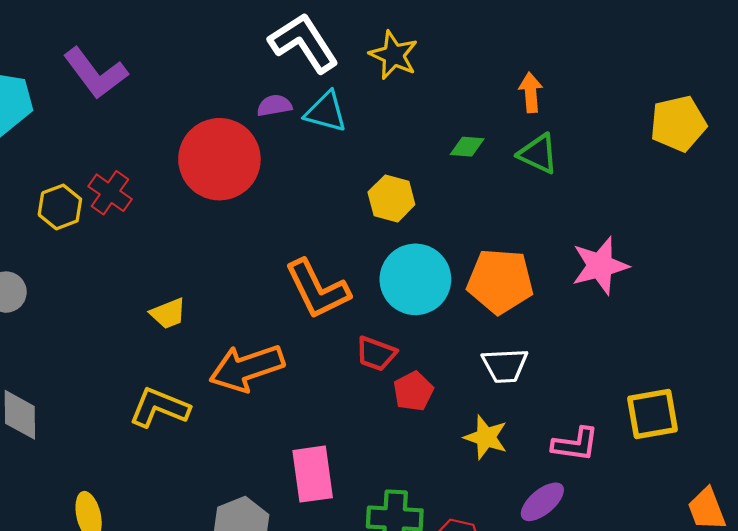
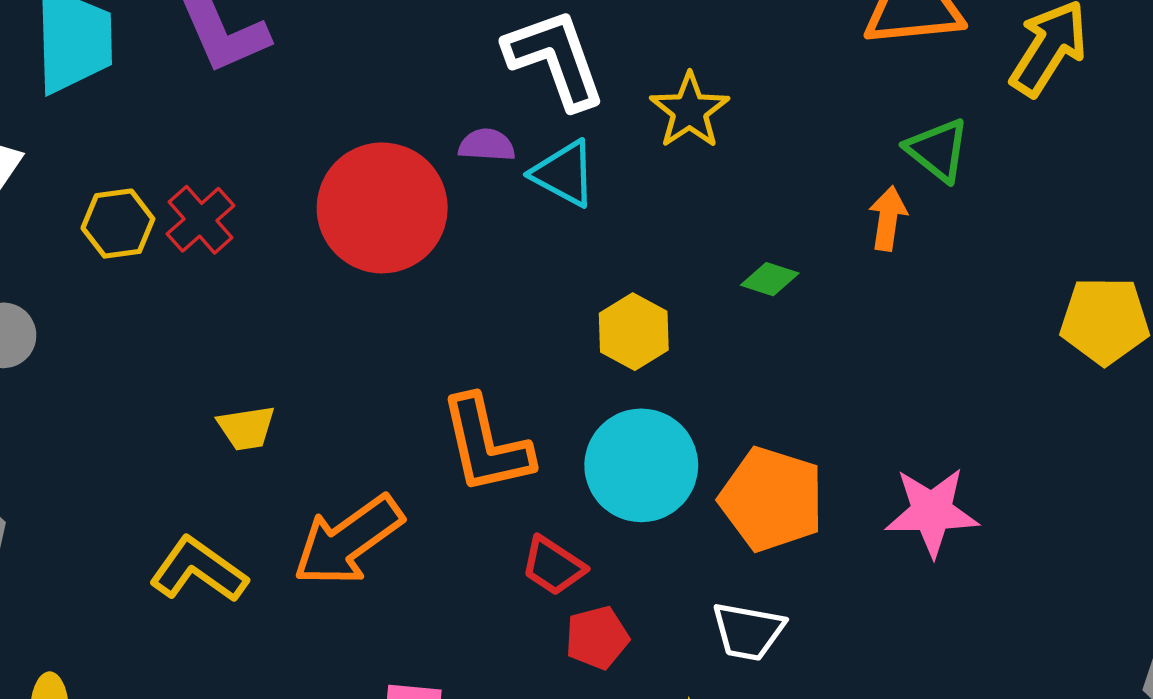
green triangle: (538, 154) -> (938, 150), moved
orange arrow: (247, 368) -> (348, 541), turned -30

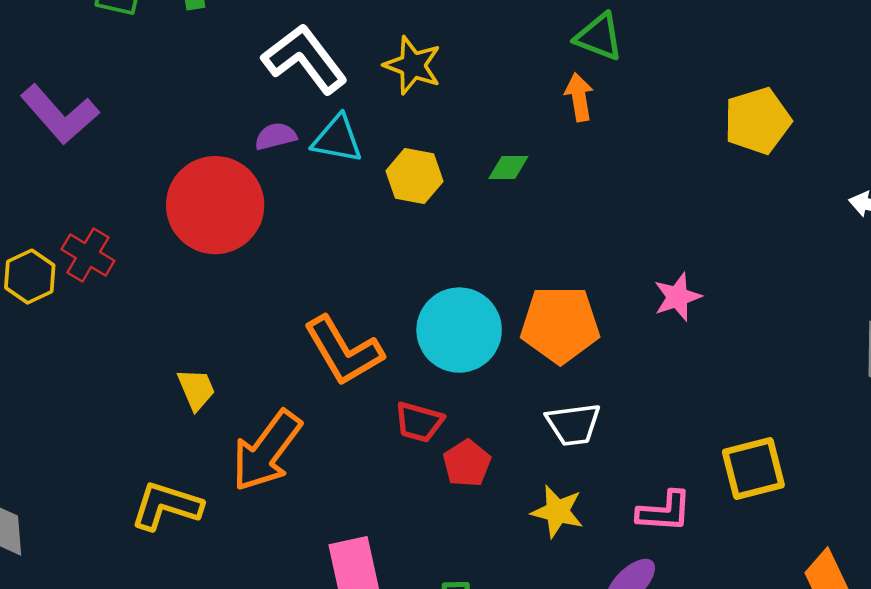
yellow hexagon: (634, 332) -> (414, 176), moved
yellow trapezoid: (246, 428) -> (196, 389), moved, turned -87
pink star: (932, 512) -> (677, 297), size x0.7

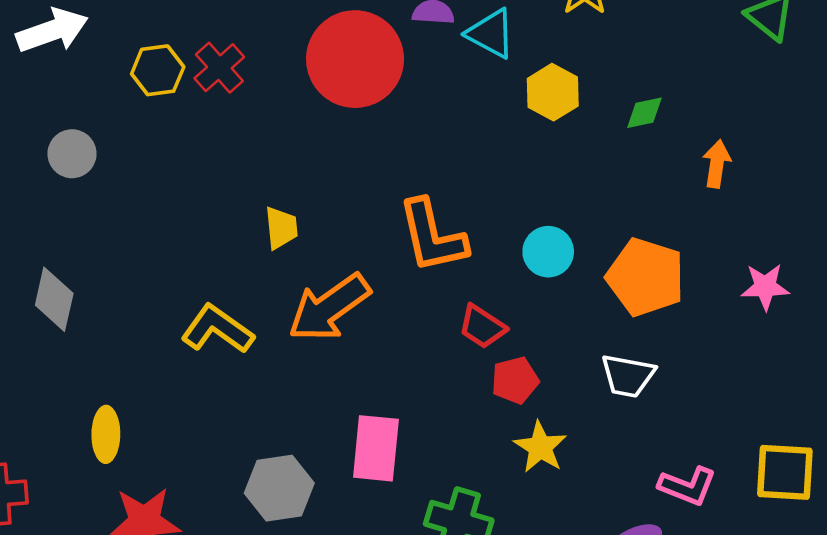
orange arrow: (579, 97) -> (717, 164), moved
green diamond: (508, 168) -> (644, 113), turned -30
cyan circle: (459, 330) -> (548, 252), size x0.6
yellow star: (557, 511) -> (540, 447), moved

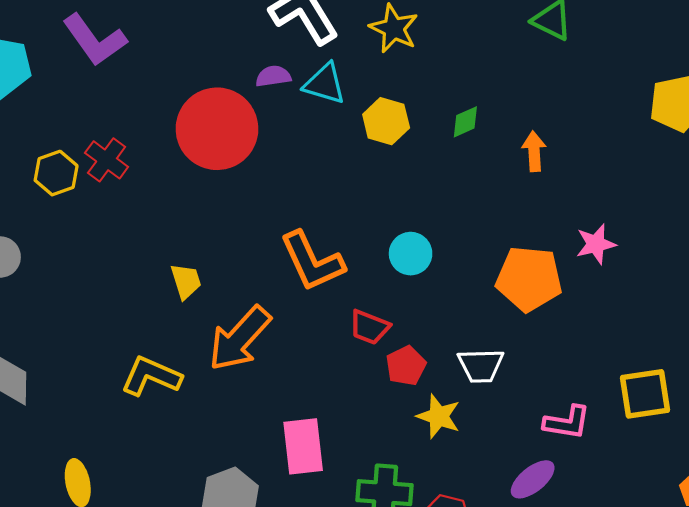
orange pentagon: (646, 277) -> (529, 279), moved
white trapezoid: (628, 376) -> (481, 366), moved

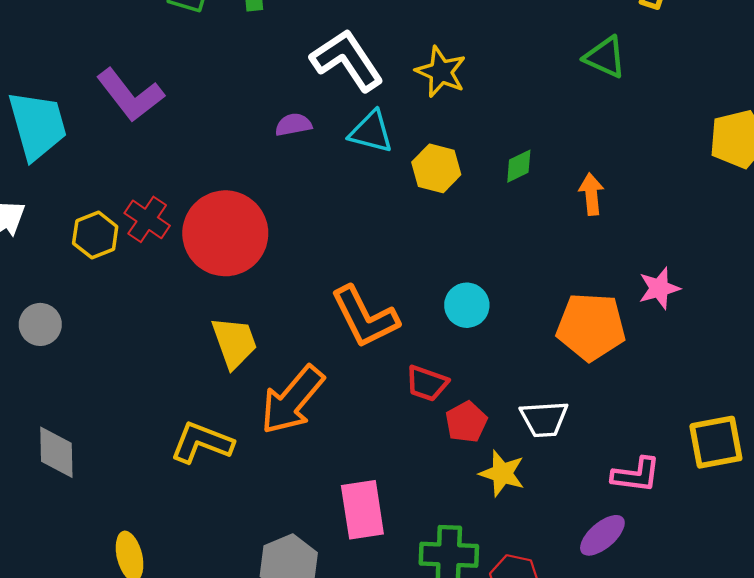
purple semicircle: (273, 76) -> (293, 125), moved
red circle: (217, 129) -> (225, 233), moved
yellow trapezoid: (186, 281) -> (234, 342), size x1.4

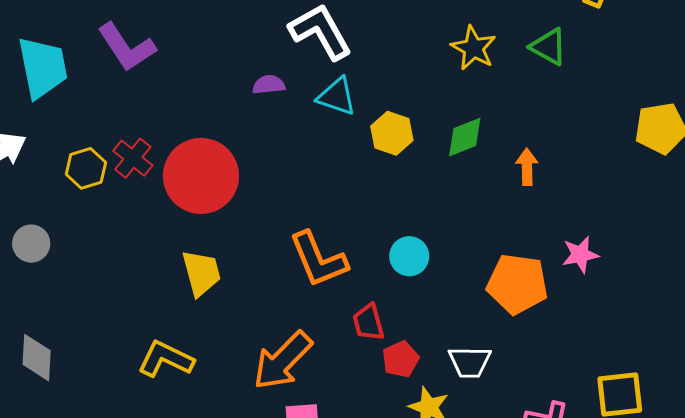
yellow star: (441, 72) -> (474, 48), moved
green diamond: (519, 166) -> (465, 137), size x1.4
red trapezoid: (427, 383) -> (368, 322), turned 51
orange arrow: (292, 400) -> (283, 361), moved

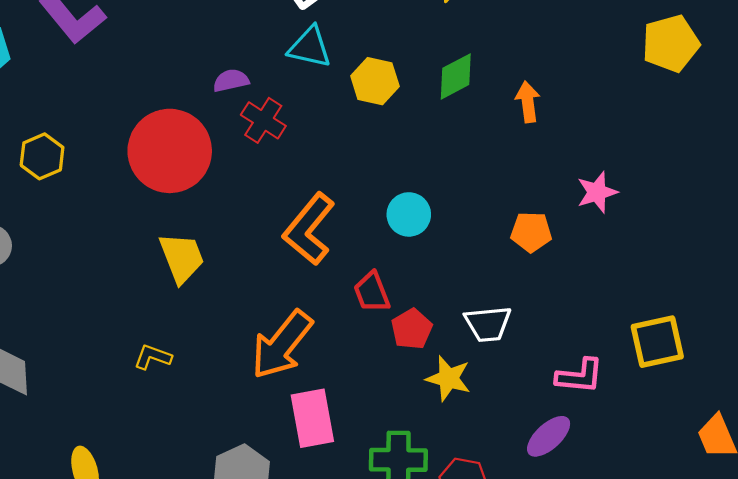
purple semicircle: (269, 85) -> (231, 81), moved
red cross: (133, 158) -> (263, 120), moved
orange L-shape: (318, 260) -> (309, 229), turned 68
orange pentagon: (517, 284) -> (531, 232), size x0.6
yellow L-shape: (166, 359) -> (153, 357), size x0.6

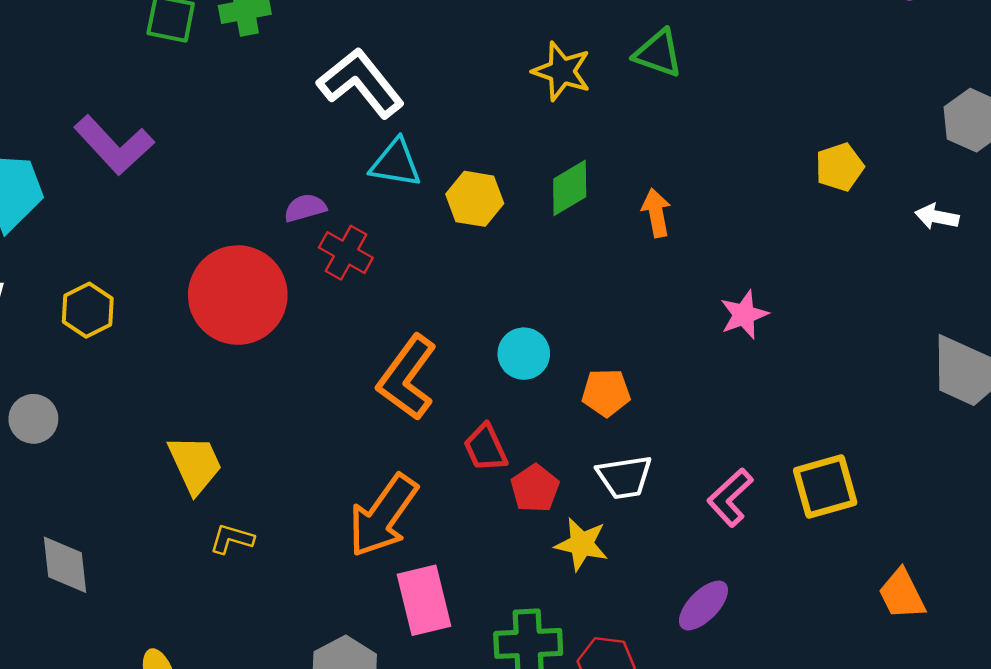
yellow pentagon: (671, 43) -> (839, 167), moved, size x0.7
orange pentagon: (531, 232) -> (606, 393), moved
yellow trapezoid: (182, 258) -> (195, 464), moved
pink L-shape: (580, 376) -> (730, 497), moved, turned 135

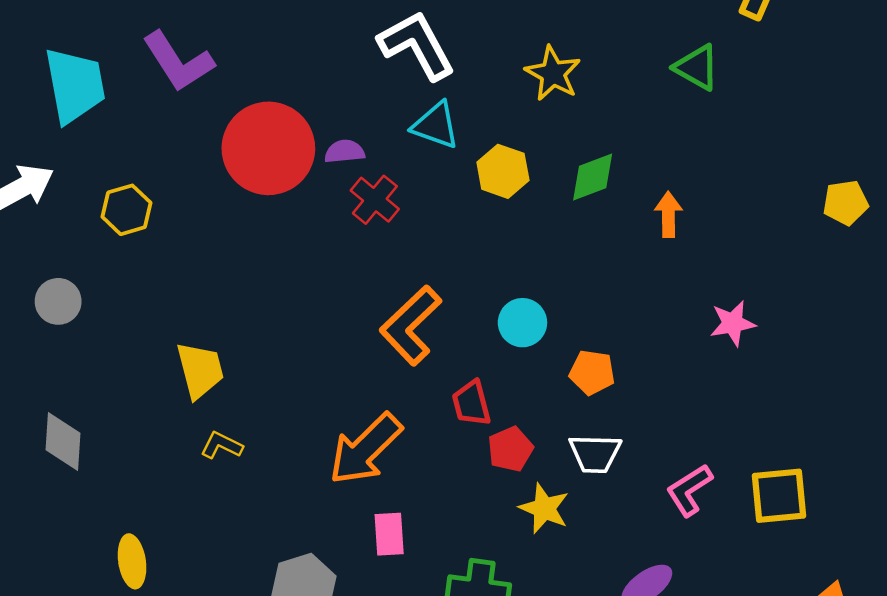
yellow star: (562, 71) -> (553, 73), moved
red circle: (238, 295) -> (268, 148), moved
pink rectangle: (424, 600) -> (389, 534), size x0.7

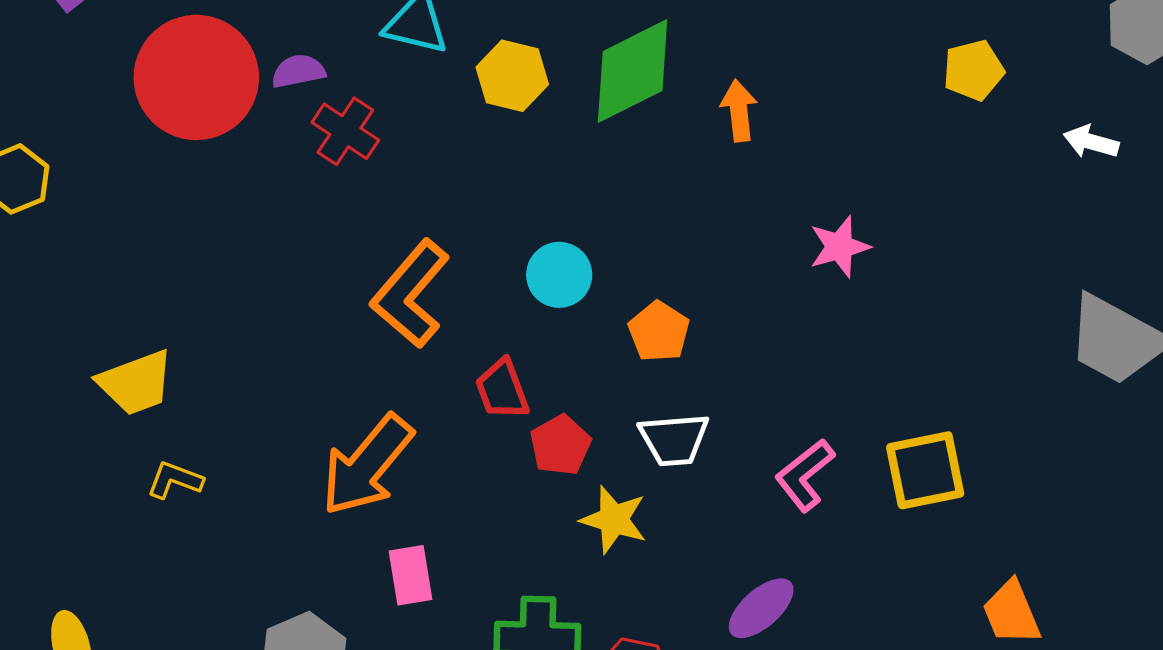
green diamond: (593, 177) -> (633, 71), size x1.5
yellow trapezoid: (200, 370) -> (136, 383), turned 90
orange pentagon: (592, 372) -> (659, 332), turned 30

